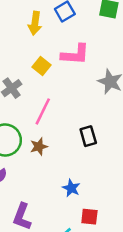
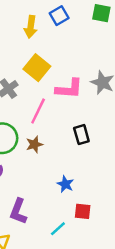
pink L-shape: (75, 54) -> (69, 89), moved
yellow square: (41, 66) -> (37, 68), size x1.5

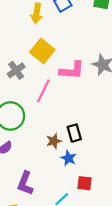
black rectangle: (81, 135) -> (74, 133), moved
brown star: (34, 144) -> (54, 141), moved

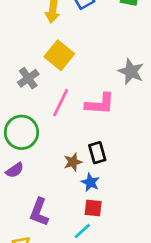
pink L-shape: (72, 70) -> (100, 104), moved
red square: (84, 183) -> (93, 208), moved

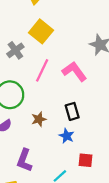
pink L-shape: (100, 104) -> (74, 71), turned -130
brown star: (73, 162) -> (39, 119), moved
red square: (93, 208) -> (85, 160), moved

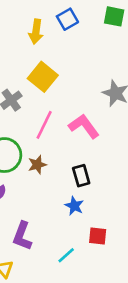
brown star: (39, 119) -> (37, 165), moved

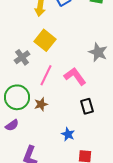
black rectangle: (81, 176) -> (87, 106), moved

